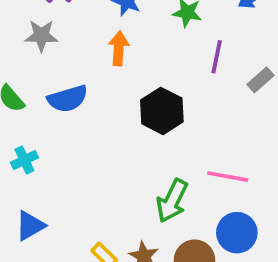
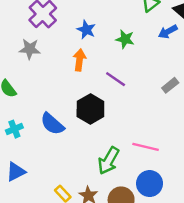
purple line: (217, 57) -> (116, 79), moved, turned -70
blue semicircle: (68, 99) -> (52, 124), moved, turned 55
black hexagon: (162, 111) -> (90, 109), moved

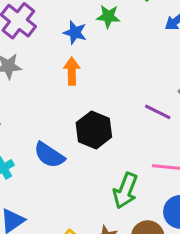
green star: (125, 39) -> (108, 16), moved
purple line: (116, 79) -> (158, 112), moved

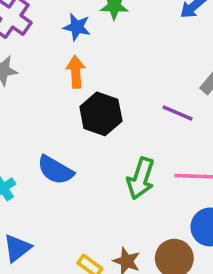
black hexagon: (94, 130) -> (101, 114), moved
green arrow: (125, 191) -> (141, 178), moved

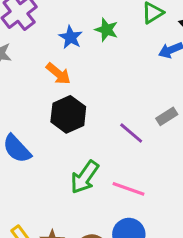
orange arrow: (76, 72) -> (58, 74), turned 116

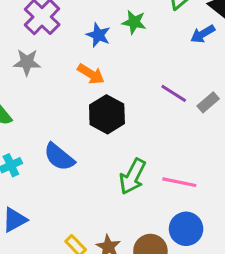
purple line: (131, 133) -> (174, 93), moved

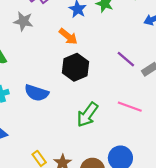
blue semicircle: (59, 157) -> (37, 93), turned -30
pink line: (179, 182) -> (130, 107), moved

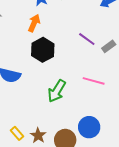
orange arrow: (68, 36) -> (34, 23), turned -102

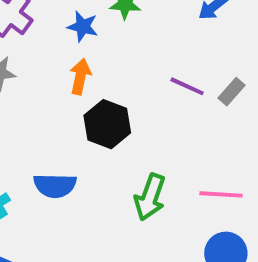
pink line: (94, 81) -> (221, 194), moved

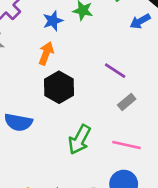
blue star: (83, 26) -> (53, 21), turned 30
gray rectangle: (232, 92) -> (127, 102), moved

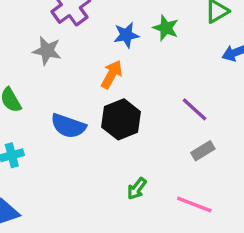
blue semicircle: (18, 122) -> (68, 126), moved
green arrow: (80, 140) -> (137, 189), size x0.6

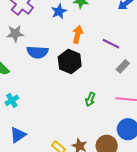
orange arrow: (112, 74) -> (78, 34), moved
blue semicircle: (68, 126) -> (37, 52), moved

